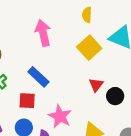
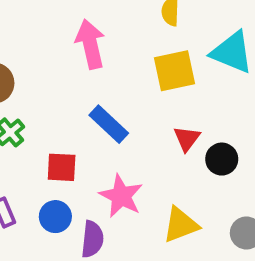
yellow square: (89, 48) -> (174, 71), turned 30
blue rectangle: (38, 77) -> (109, 124), moved

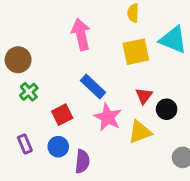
red square: (62, 167) -> (62, 115), turned -30
pink star: (121, 196) -> (108, 117), moved
yellow triangle: (181, 225) -> (140, 132), moved

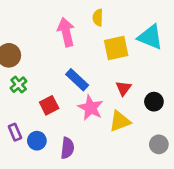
yellow semicircle: (133, 13) -> (98, 18), moved
black circle: (167, 109) -> (154, 102), moved
blue circle: (58, 147) -> (37, 141), moved

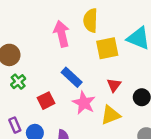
yellow semicircle: (98, 18) -> (91, 20), size x1.5

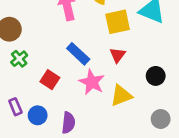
red triangle: (114, 85) -> (118, 55), moved
red square: (46, 101) -> (50, 80), turned -30

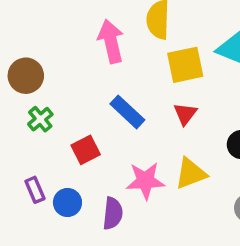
red square: (50, 80) -> (86, 150), turned 30
pink star: (92, 82) -> (145, 181), moved, turned -30

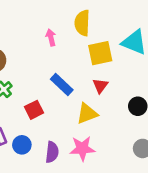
pink arrow: (111, 41) -> (51, 37), size x0.6
yellow triangle: (191, 174) -> (87, 113), moved
pink star: (145, 181) -> (82, 148), moved

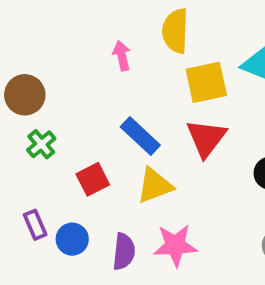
red triangle: (100, 86) -> (206, 138), size x1.5
yellow triangle: (87, 113) -> (155, 186), moved

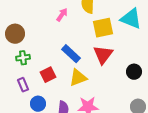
pink arrow: (122, 56) -> (62, 15), turned 48
green cross: (41, 144) -> (23, 58), turned 32
purple rectangle: (35, 225) -> (23, 85), moved

